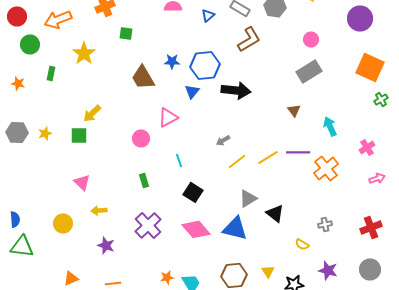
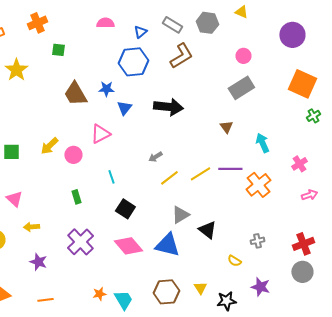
blue star: (172, 61) -> (106, 89), moved
blue hexagon: (205, 65) -> (133, 62), moved
yellow arrow: (92, 113) -> (49, 146), moved
gray circle: (370, 269) -> (302, 272), moved

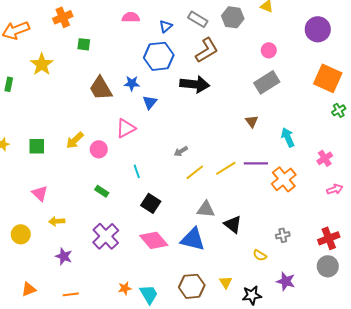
black arrow: (168, 107) -> (195, 84), moved
green rectangle: (76, 197) -> (102, 191), turned -40
gray triangle: (180, 215) -> (206, 209), turned 36

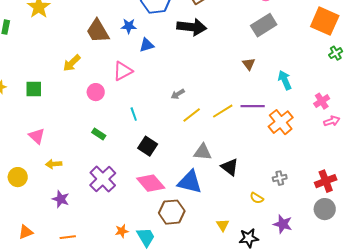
blue triangle: (150, 102) -> (147, 45), turned 35
yellow arrow: (75, 140) -> (72, 63), moved
pink arrow: (335, 189) -> (332, 121), moved
brown hexagon: (192, 286) -> (172, 212), moved

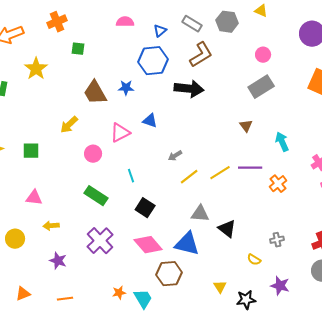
blue triangle: (147, 45) -> (150, 121), moved, turned 35
orange cross: (281, 122) -> (278, 184), size x0.7
green rectangle: (99, 134) -> (96, 196), size x1.6
pink triangle: (37, 136) -> (34, 198), turned -36

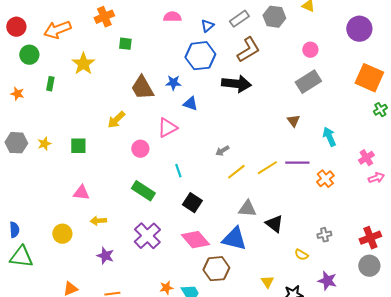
gray rectangle: (192, 24) -> (239, 19), turned -66
blue triangle: (150, 121) -> (190, 104), moved

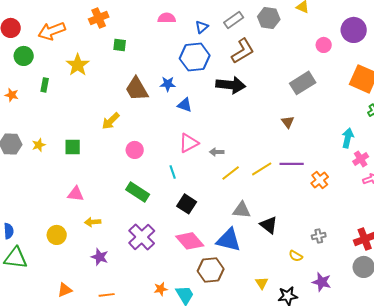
pink circle: (310, 50) -> (324, 45), moved
pink triangle: (167, 128) -> (189, 143), moved
cyan arrow: (329, 137) -> (348, 138), moved, turned 36
gray arrow: (222, 151) -> (217, 152), turned 32

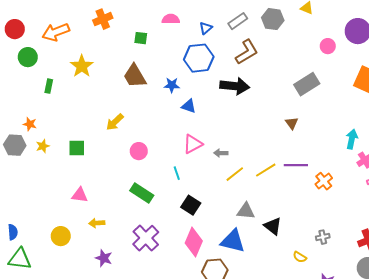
green square: (120, 45) -> (141, 38), moved
brown trapezoid: (137, 89) -> (135, 76), moved
orange star: (12, 95) -> (30, 124), moved
pink diamond: (190, 241) -> (194, 242), turned 64

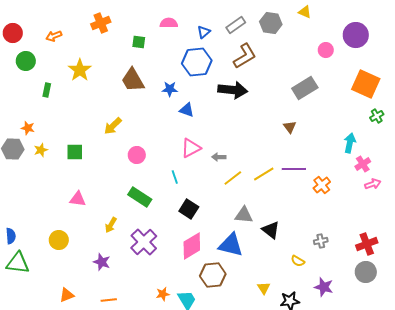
orange arrow: (56, 32) -> (54, 36), size x0.6
yellow arrow: (97, 223) -> (111, 225), moved, turned -56
pink diamond: (194, 242) -> (192, 246), turned 36

